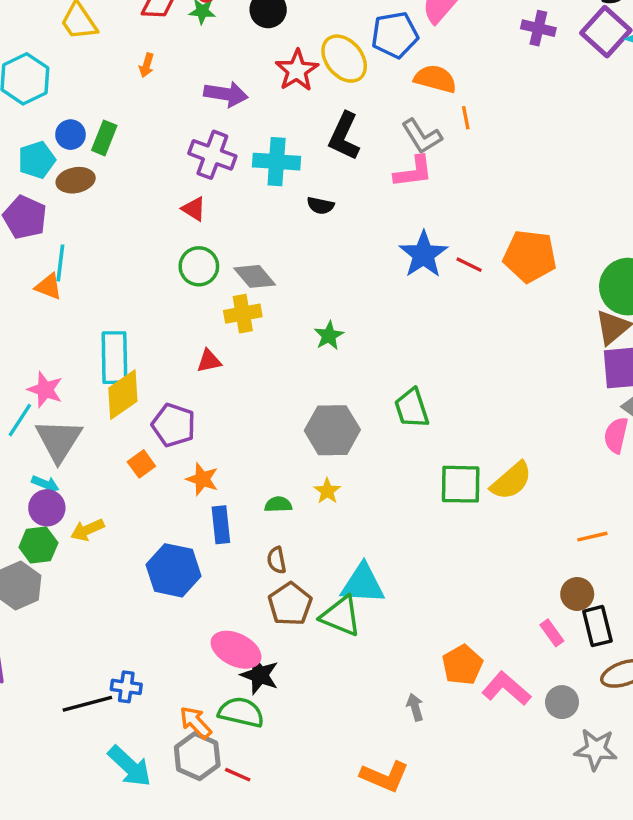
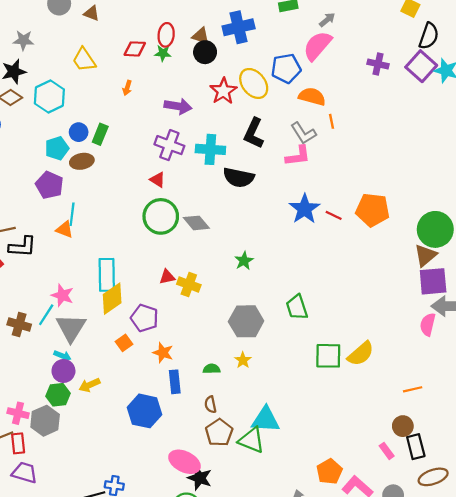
black semicircle: (320, 206) -> (239, 178), size x1.8
green circle: (199, 266) -> (161, 216), size x1.4
yellow cross: (243, 314) -> (189, 285), moved, turned 30

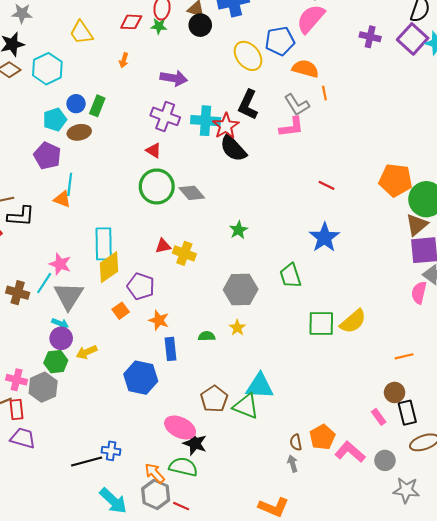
red star: (223, 91) -> (226, 126), moved
black semicircle: (239, 178) -> (233, 148), turned 36
blue star: (304, 209) -> (324, 237), moved
orange pentagon: (373, 210) -> (396, 180), moved
brown semicircle: (210, 404) -> (296, 442), moved

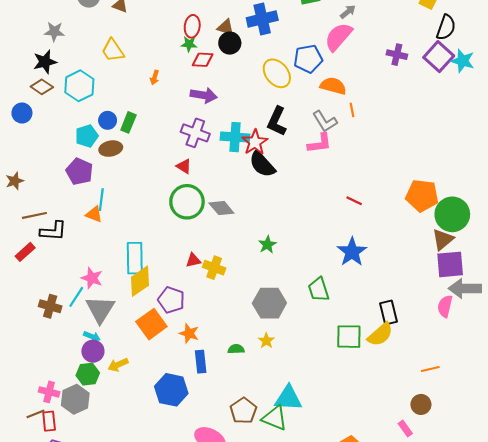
red diamond: (131, 22) -> (203, 60), moved
orange square: (121, 311) -> (151, 324), size x1.8
black rectangle: (407, 413) -> (389, 313), moved

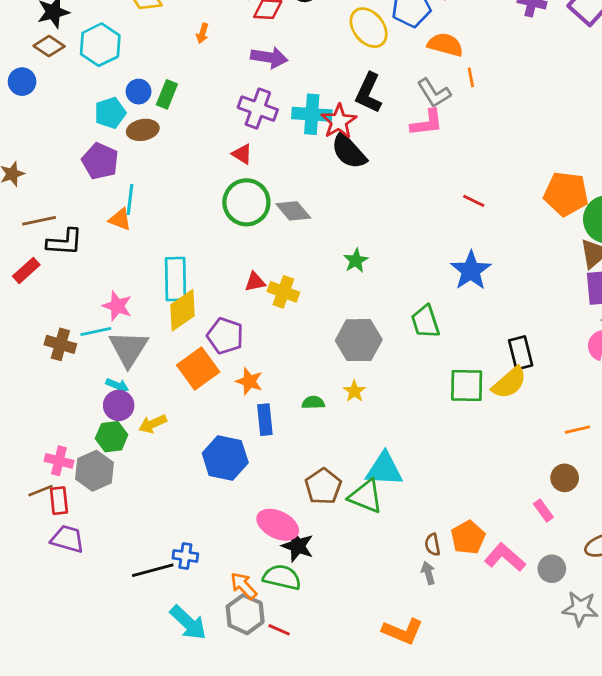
cyan line: (76, 297) -> (96, 332), turned 45

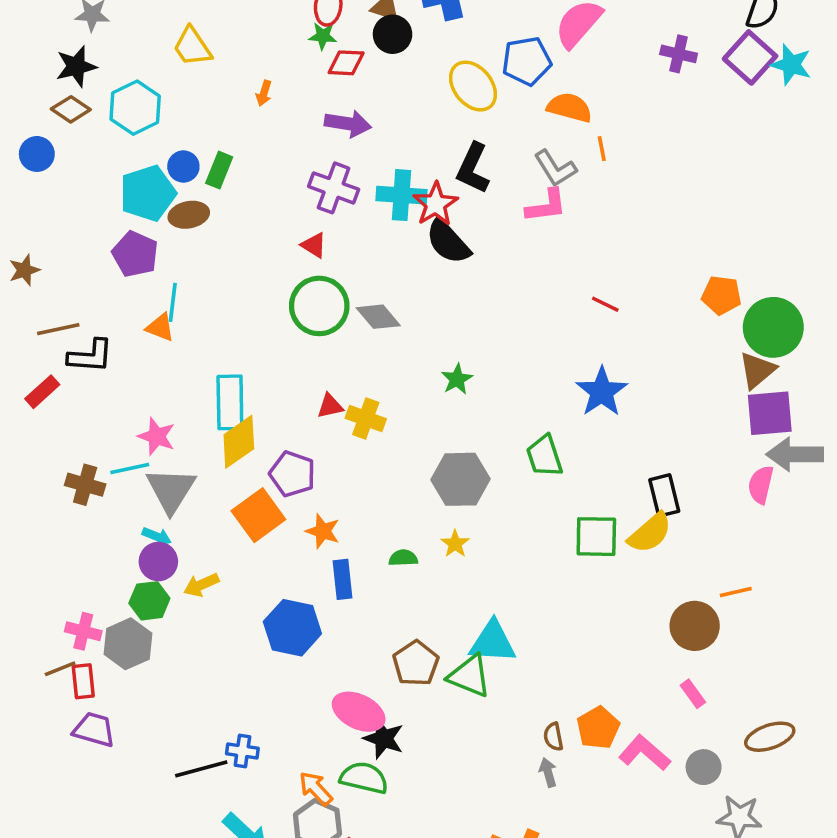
cyan pentagon: (110, 113) -> (148, 193), size x1.4
orange pentagon: (566, 194) -> (721, 295), size x0.7
brown circle: (565, 478) -> (695, 626), moved, size x1.4

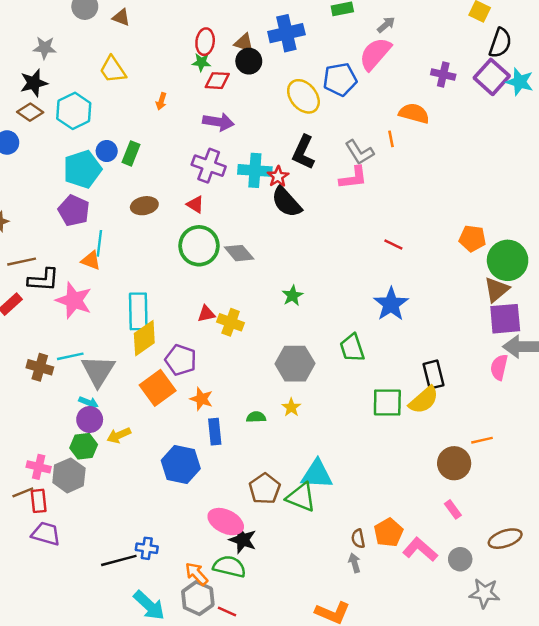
orange semicircle: (570, 108) -> (414, 113), moved
red star: (435, 204) -> (278, 177), size x0.7
brown ellipse: (189, 215) -> (144, 206), moved
pink star: (157, 436) -> (74, 300), moved, size x1.4

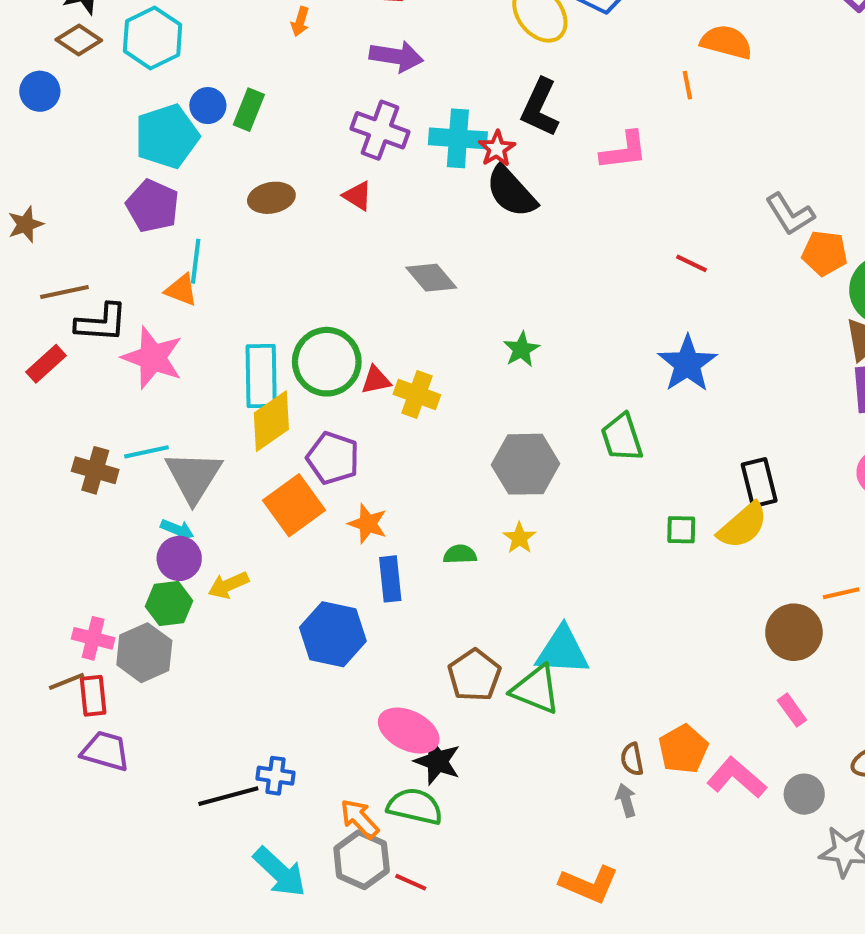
gray L-shape: (359, 152) -> (790, 214), moved
green circle: (199, 246) -> (327, 362), moved
green square: (387, 403) -> (681, 530), size x0.6

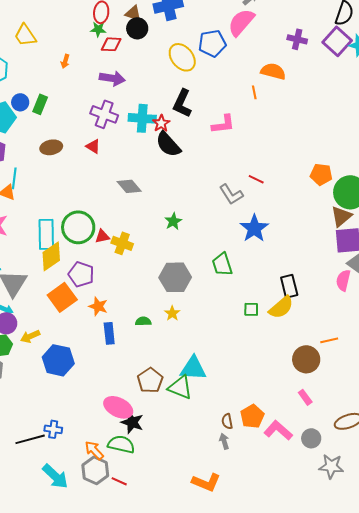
gray L-shape: (790, 214) -> (231, 194), moved
blue hexagon: (333, 634) -> (58, 360), moved

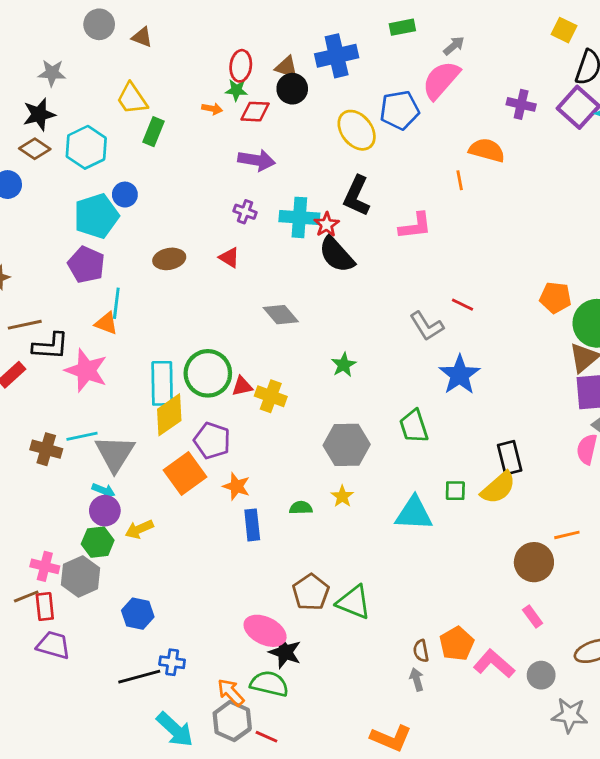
orange arrow: (65, 61) -> (212, 109), moved, turned -96
green rectangle: (40, 104) -> (153, 132), moved
purple cross: (104, 114) -> (245, 212), size x0.6
blue hexagon: (58, 360) -> (138, 614), moved, size x0.7
cyan triangle: (193, 368) -> (414, 514), moved

